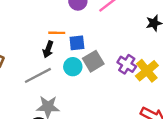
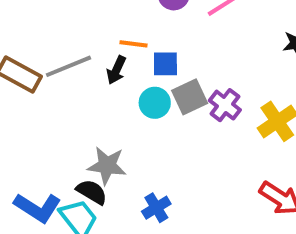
purple cross: (127, 64) -> (225, 105), moved
gray line: (38, 75) -> (68, 66), moved

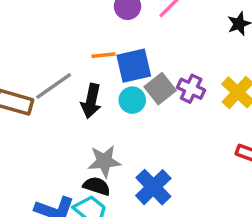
blue square: (165, 64) -> (134, 66), size x1.5
black arrow: (116, 70) -> (91, 101), moved, size x1.4
blue cross: (156, 208) -> (153, 187), size x1.5

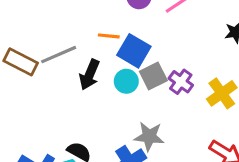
blue square: (134, 66) -> (134, 51), turned 32
gray star: (104, 161) -> (149, 136), moved

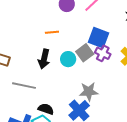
blue square: (134, 51) -> (99, 38), moved
gray line: (59, 55) -> (24, 86), moved, turned 45

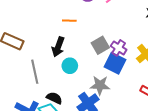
blue square: (99, 38) -> (115, 63), moved
cyan circle: (68, 59) -> (70, 66), moved
gray line: (24, 86) -> (35, 72), turned 60

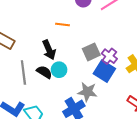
black arrow: (58, 47) -> (49, 50), turned -48
black semicircle: (54, 98) -> (44, 72), moved

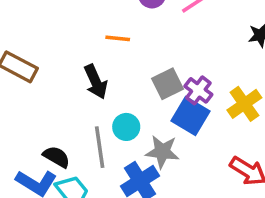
cyan circle: (59, 70) -> (126, 127), moved
black semicircle: (44, 72) -> (56, 157), moved
gray line: (23, 73) -> (100, 147), moved

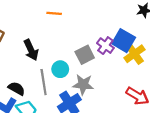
black arrow: (96, 82) -> (31, 50), moved
gray square: (167, 84) -> (85, 55), moved
blue square: (191, 116) -> (124, 41), moved

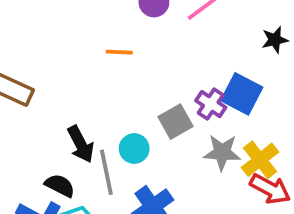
black arrow: (31, 50) -> (81, 144), moved
yellow cross: (135, 54) -> (260, 160), moved
gray star: (83, 84) -> (222, 152), moved

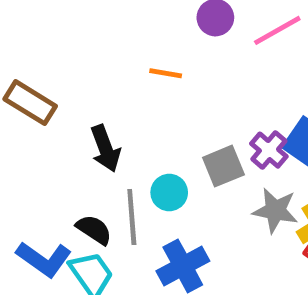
black arrow: (81, 144) -> (105, 148), moved
black semicircle: (60, 185) -> (94, 230), moved

